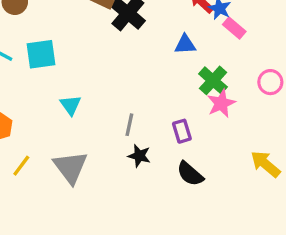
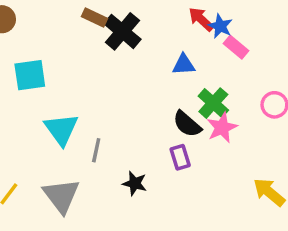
cyan triangle: (70, 105) -> (61, 129), size x1.5
gray line: (129, 125) -> (96, 150), moved
black semicircle: (190, 174) -> (187, 124), moved

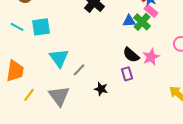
pink rectangle: (236, 47) -> (151, 11), moved
green cross: (213, 103) -> (142, 22), moved
gray line: (96, 150) -> (79, 70), turned 32

